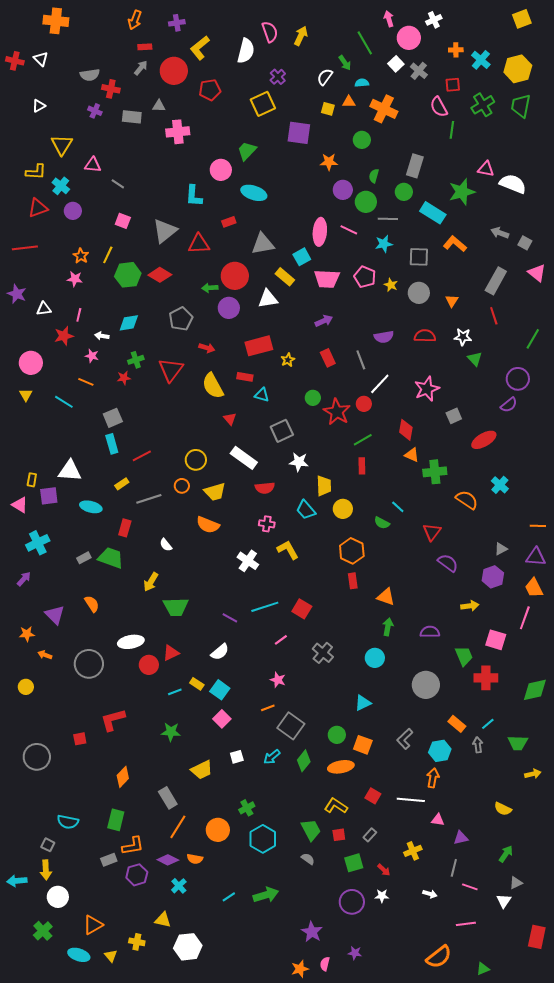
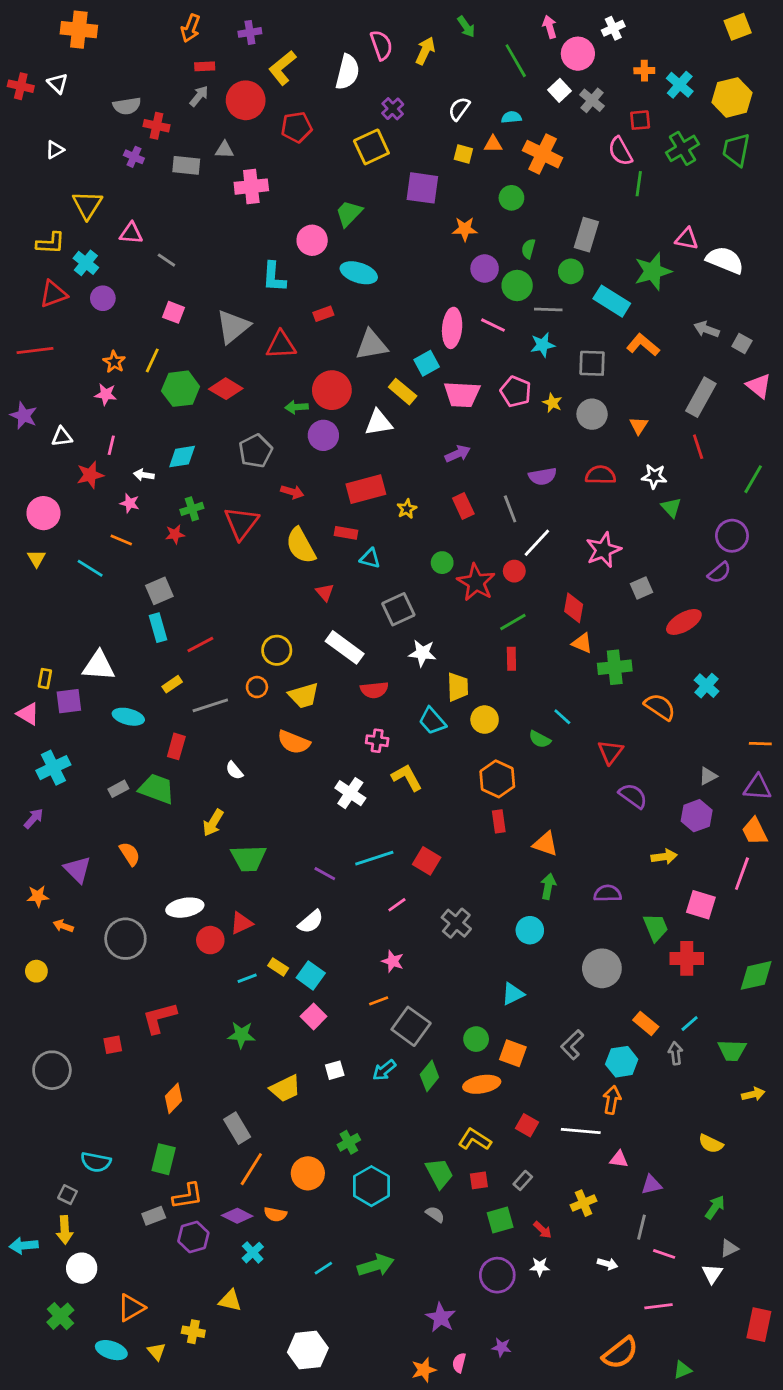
green arrow: (345, 63) -> (466, 27), moved
white hexagon: (188, 947) -> (308, 1350), moved

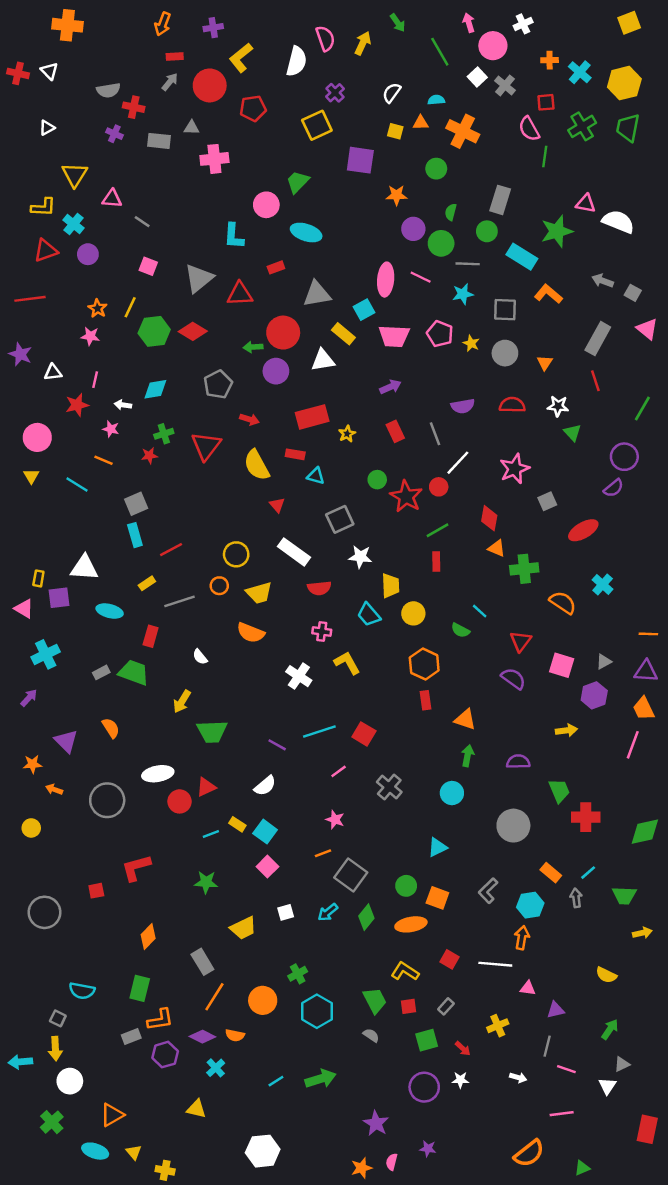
purple semicircle: (633, 796) -> (513, 679), moved
pink square: (701, 905) -> (562, 665), moved
yellow cross: (193, 1332) -> (165, 1170), moved

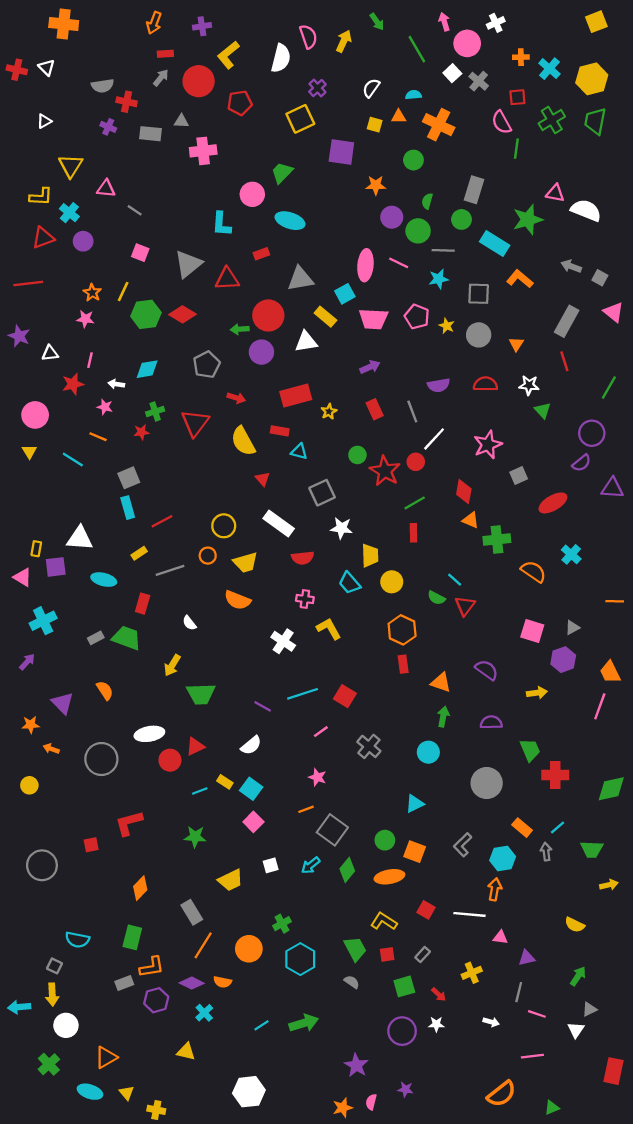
red triangle: (521, 641) -> (465, 606), moved
purple triangle: (646, 671) -> (612, 488), moved
purple semicircle: (513, 679) -> (487, 670), moved

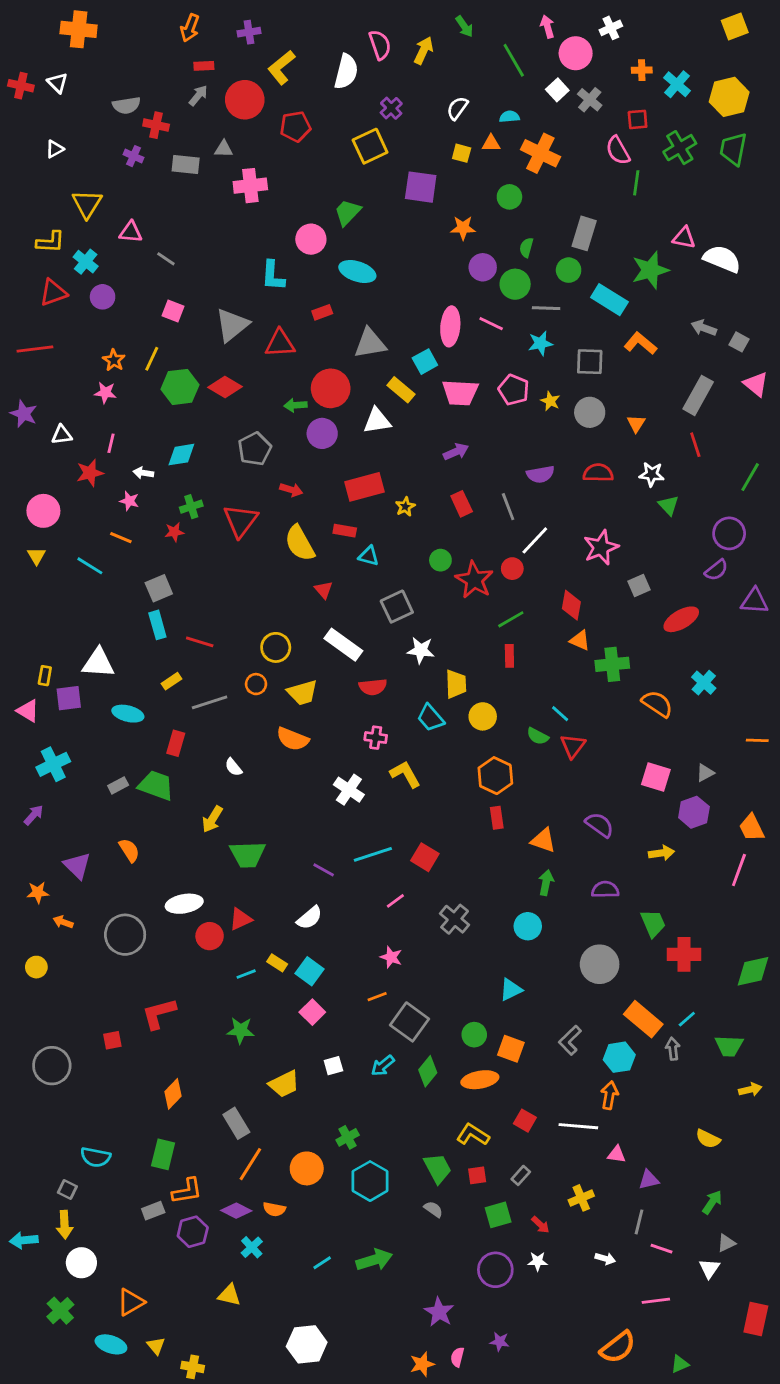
red line: (162, 521) -> (200, 642), turned 45
orange rectangle: (522, 828) -> (643, 1019), size x1.5

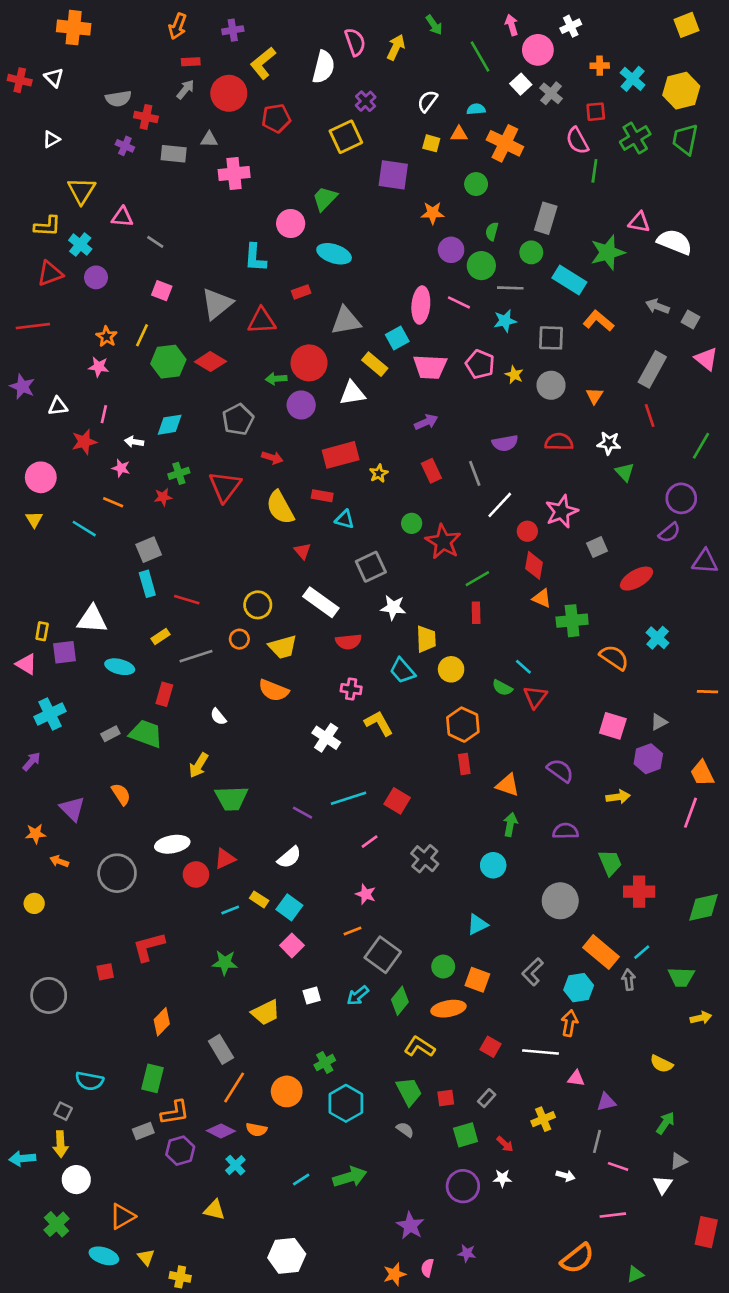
red circle: (512, 569) -> (527, 531), moved
yellow L-shape: (473, 1135) -> (420, 1047), moved

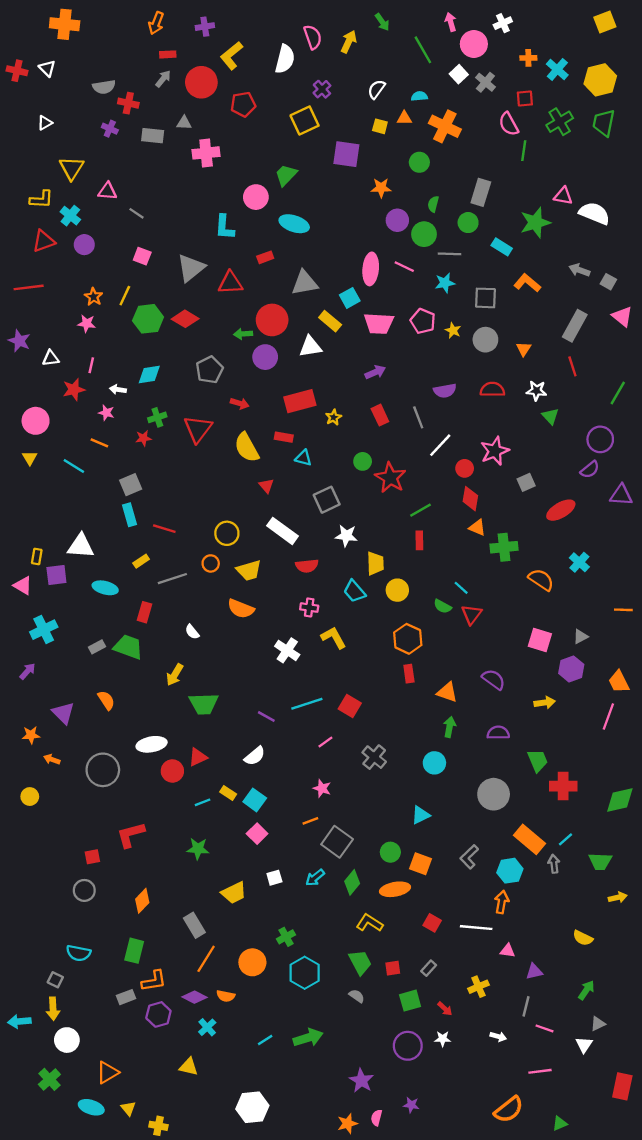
cyan rectangle: (569, 280) -> (502, 247), size x0.7
gray circle: (49, 995) -> (84, 890), moved, size x0.7

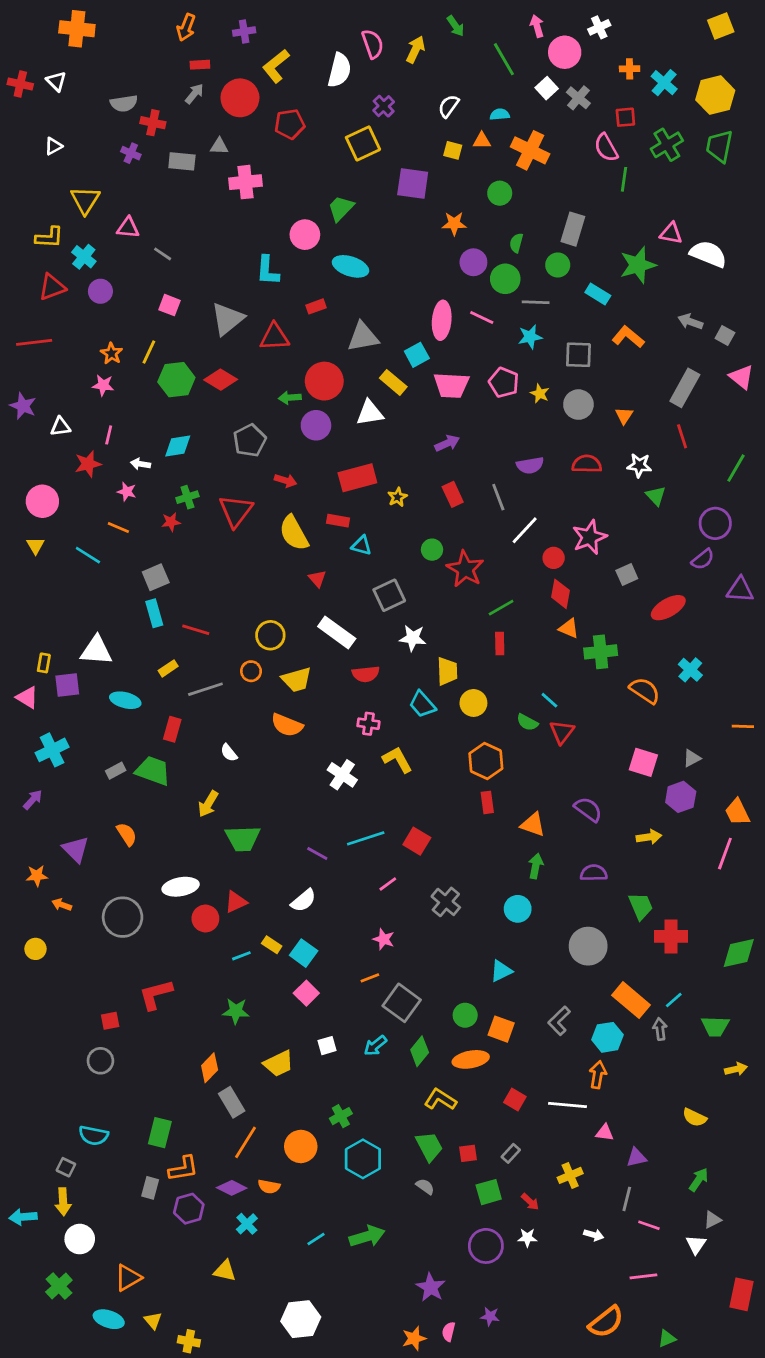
orange diamond: (142, 901) -> (210, 1068), moved
gray rectangle: (126, 997) -> (150, 1188), turned -54

